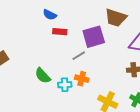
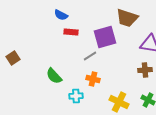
cyan cross: (65, 85) -> (76, 96), moved

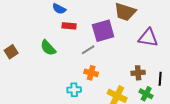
brown cross: (145, 70) -> (138, 73), moved
green semicircle: (54, 76) -> (48, 48), moved

